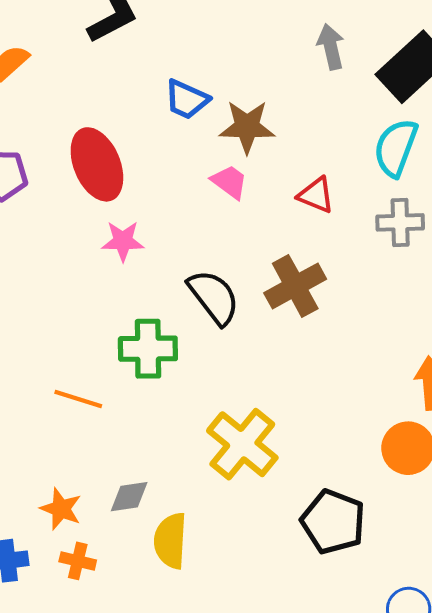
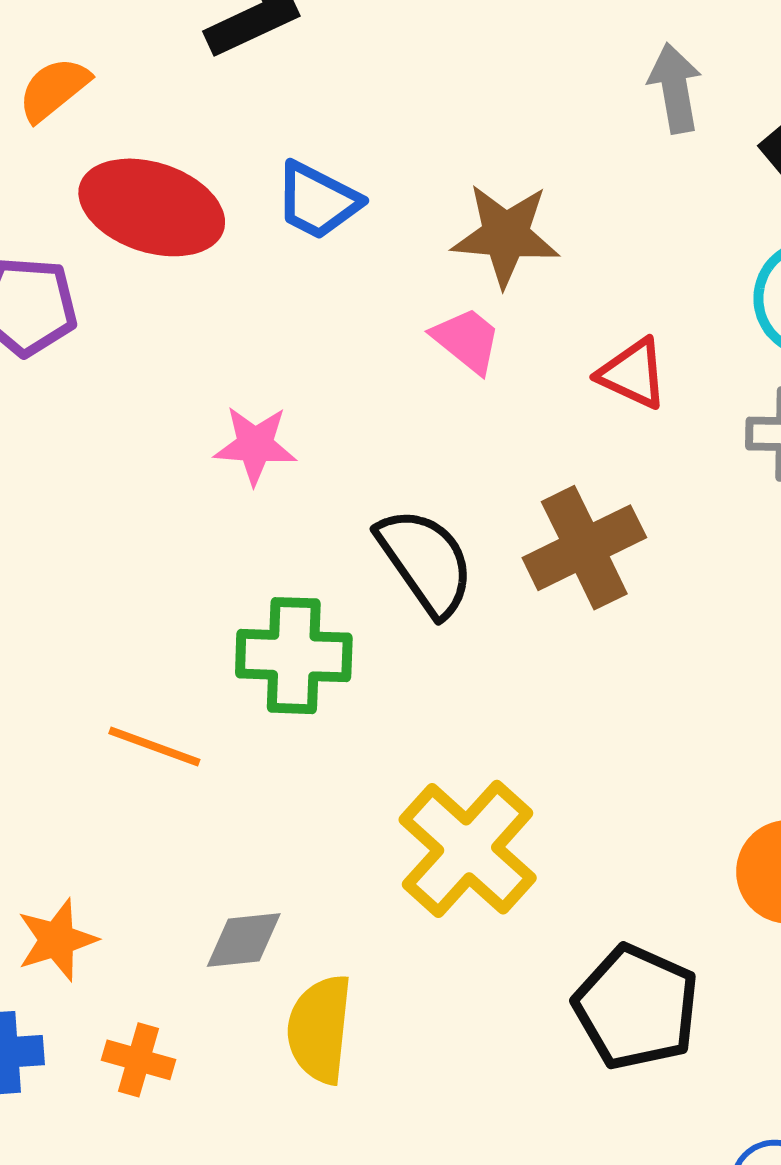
blue trapezoid: (187, 99) -> (318, 201), moved
red ellipse: (97, 164) -> (152, 207), moved, turned -52
orange star: (61, 509) -> (57, 940), moved, turned 30

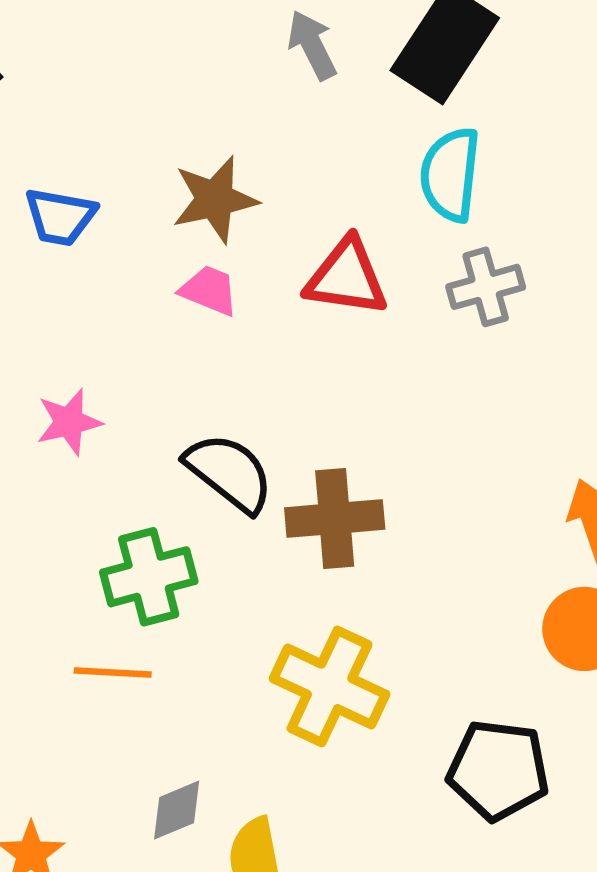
red triangle: (633, 374) -> (347, 277), size x1.4
brown cross: (584, 548) -> (335, 518), moved, turned 38
orange line: (154, 747) -> (113, 672), moved

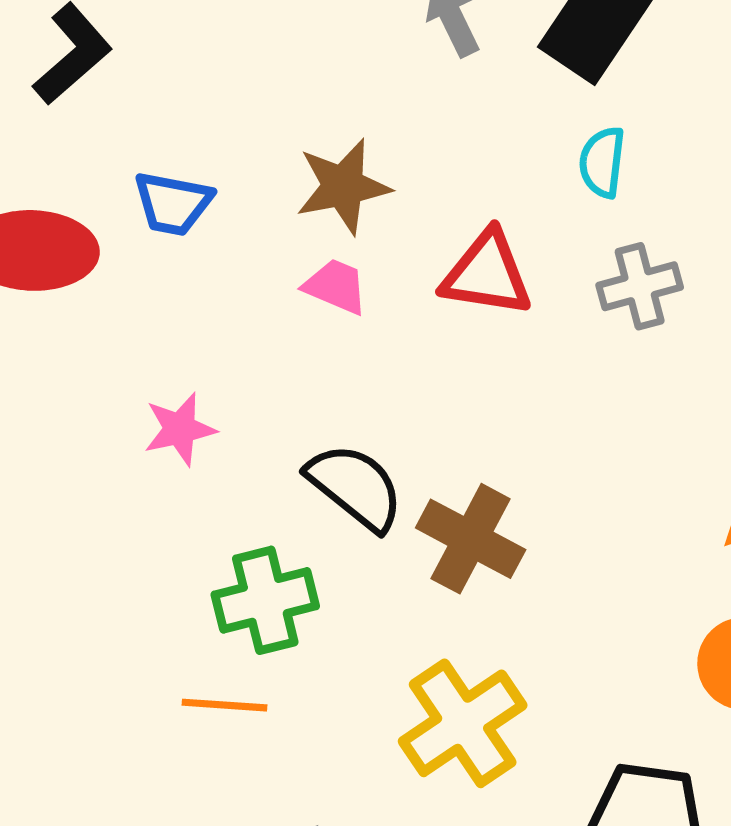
cyan semicircle: (450, 174) -> (602, 162), size x0.7
brown cross: (335, 518) -> (471, 539), turned 32
yellow cross: (330, 686) -> (463, 723), turned 30

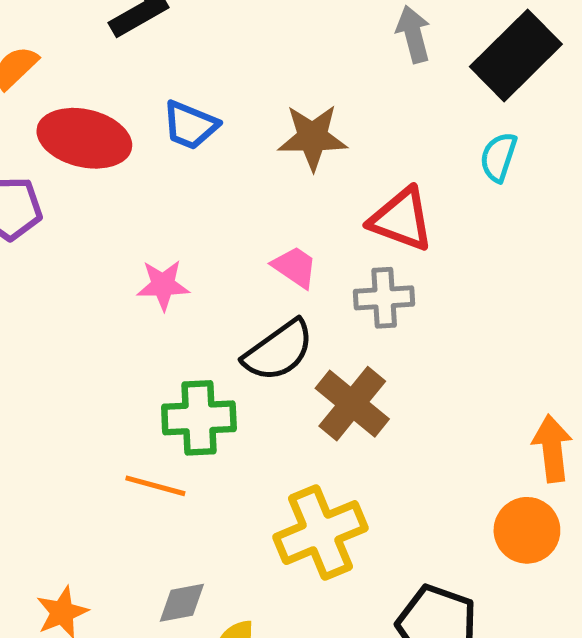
pink trapezoid: (336, 286) -> (295, 267), moved
gray cross: (640, 286) -> (384, 298), moved
black semicircle: (355, 487) -> (278, 351), turned 94

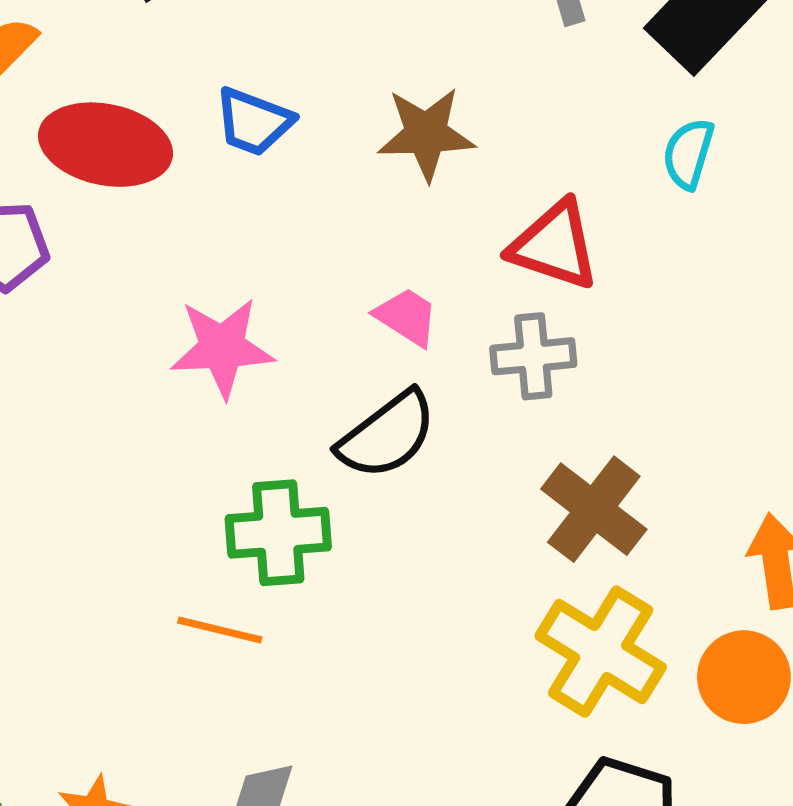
pink star: (163, 285) -> (222, 348), size x1.4
brown cross: (352, 404) -> (594, 509), moved
yellow cross: (321, 533) -> (601, 652), moved, turned -34

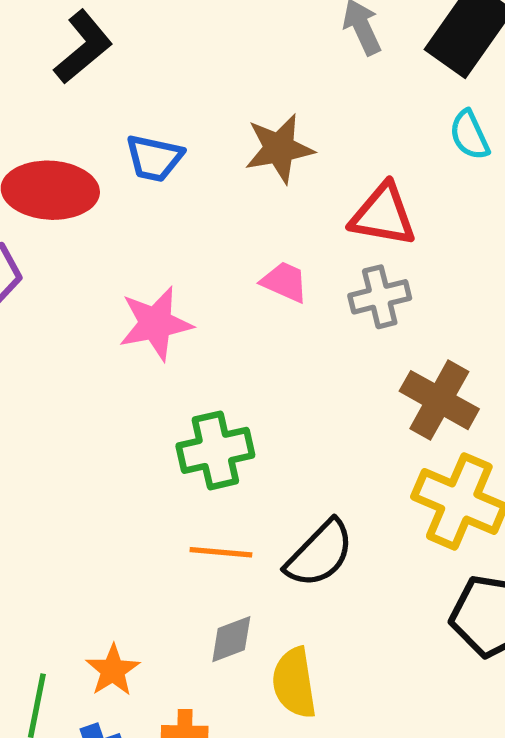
cyan semicircle: (688, 154) -> (469, 135), turned -33
black semicircle: (387, 435) -> (320, 554), moved
orange line: (220, 630) -> (221, 552), moved

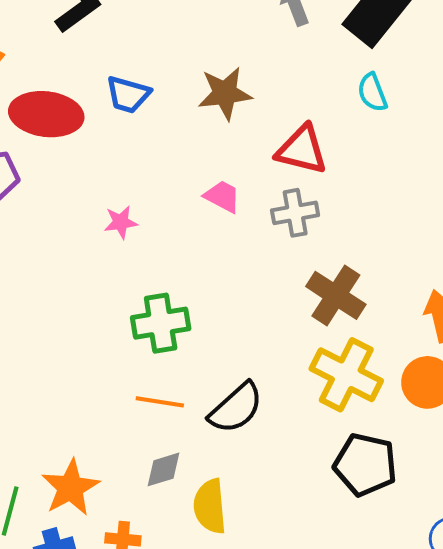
pink star: (156, 324) -> (121, 222), size x0.6
orange star: (113, 670) -> (70, 488), size x1.4

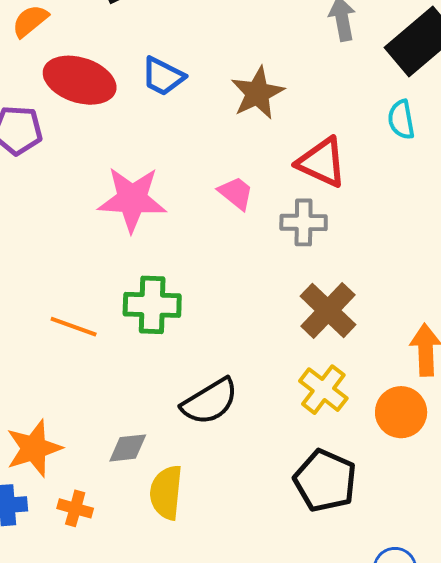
brown star: (225, 93) -> (257, 93), turned -30
pink star: (121, 222) -> (132, 199), size x2.0
yellow cross: (346, 375) -> (323, 390), size x0.7
orange line: (160, 402) -> (74, 327), moved

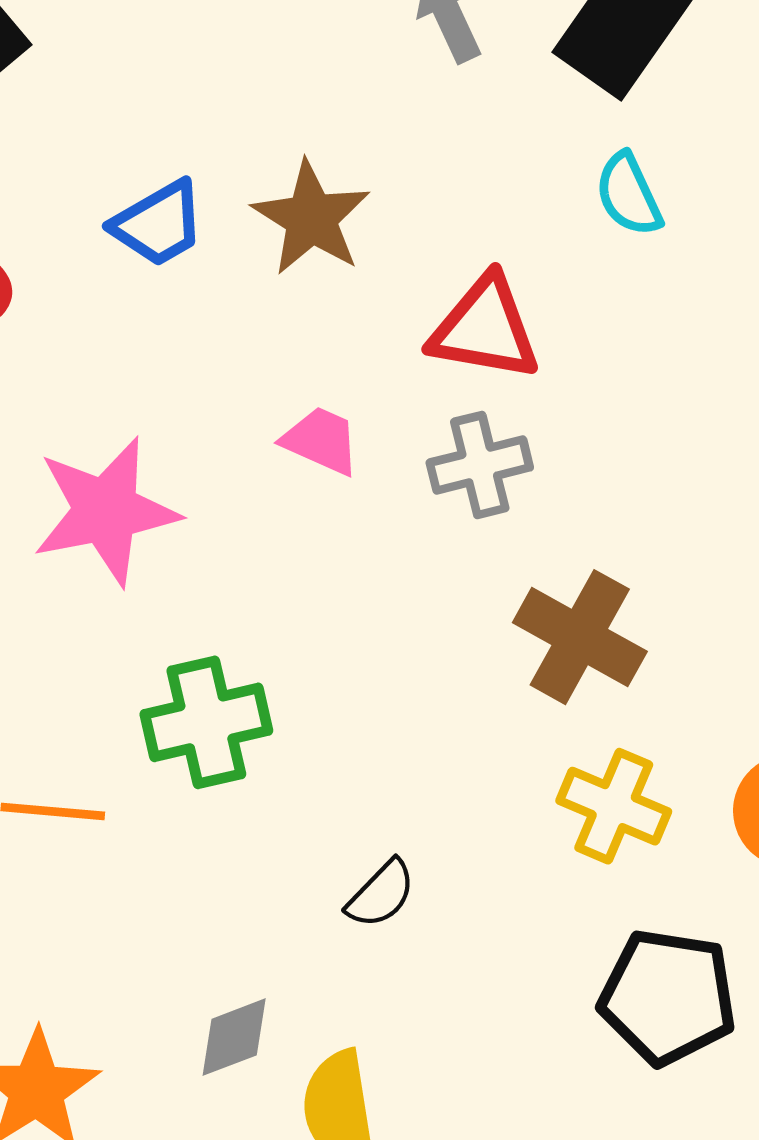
blue trapezoid: (163, 76) -> (158, 224), moved, turned -42
black semicircle: (210, 401) -> (381, 894), size x0.6

